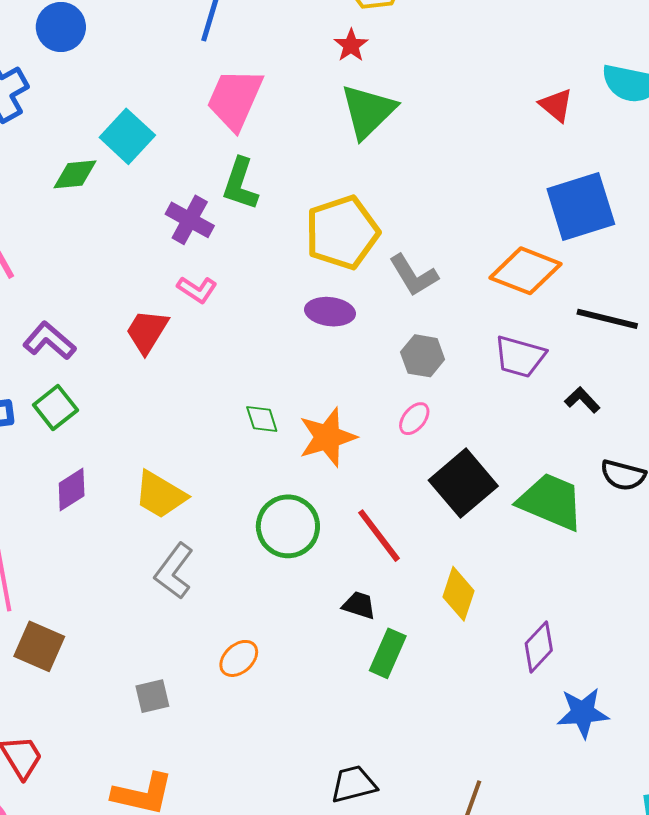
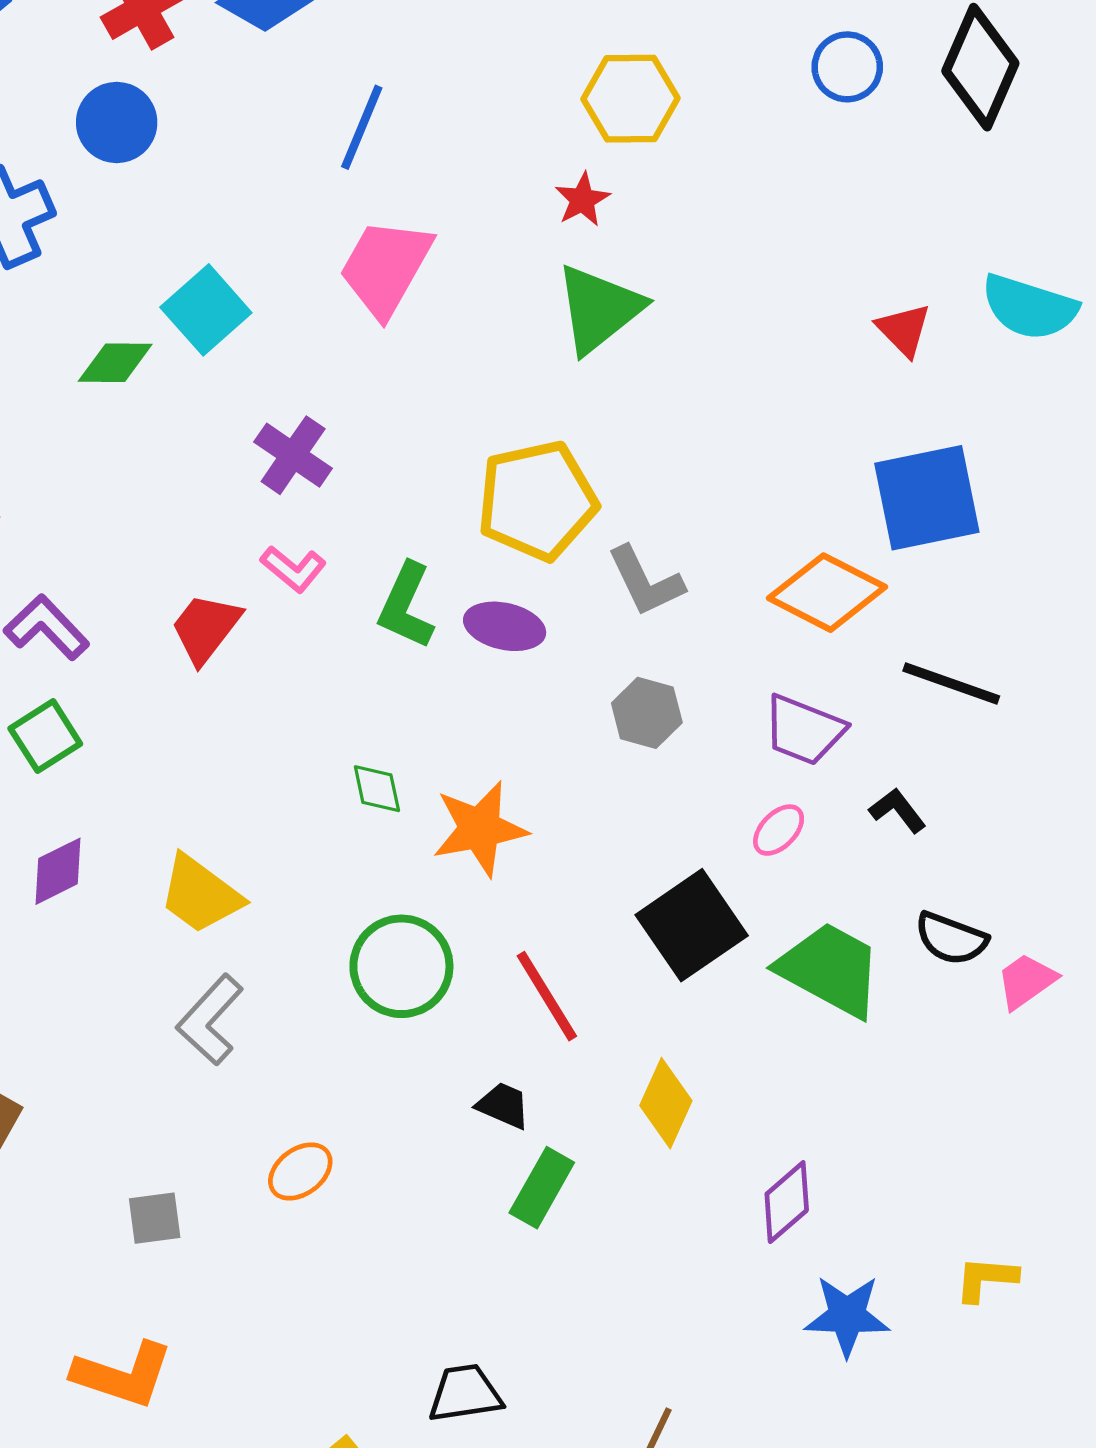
green L-shape: (240, 184) -> (406, 606), moved
pink ellipse: (414, 419) -> (779, 830), moved

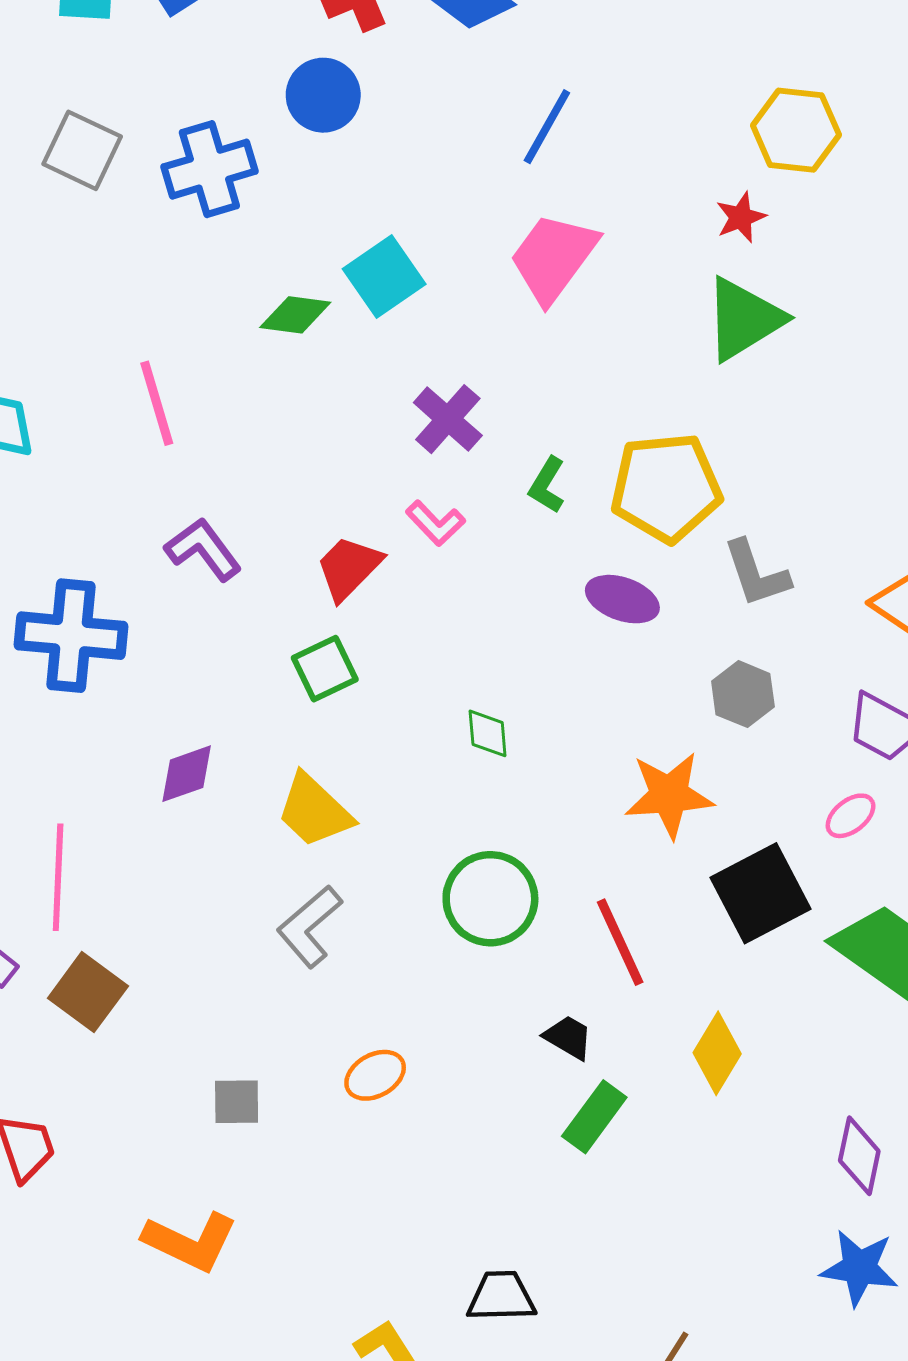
green L-shape: (406, 606) -> (547, 485), moved, size x0.7
green square: (45, 736) -> (325, 669), moved
orange star: (480, 829) -> (669, 795), moved
purple diamond: (787, 1202) -> (859, 1156), moved, turned -44

